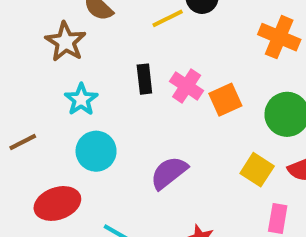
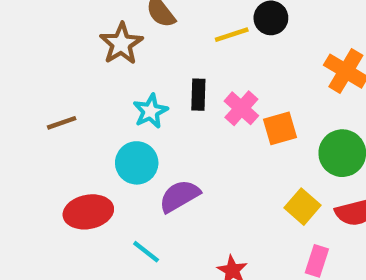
cyan star: (81, 99) -> (150, 111), moved
brown line: (23, 142) -> (62, 123), moved
purple semicircle: (169, 173) -> (179, 196), moved

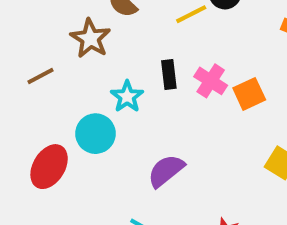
brown line: (62, 123) -> (41, 76), moved
cyan circle: (137, 163) -> (95, 134), moved
red ellipse: (88, 212) -> (49, 167), moved, turned -39

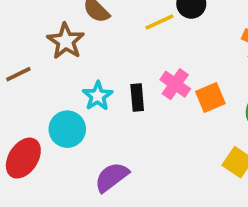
black rectangle: (169, 74) -> (137, 98), moved
purple semicircle: (166, 171) -> (112, 177), moved

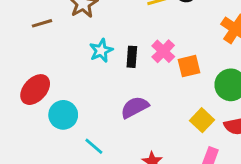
cyan circle: (67, 129) -> (63, 115), moved
purple semicircle: (112, 177) -> (135, 107), moved

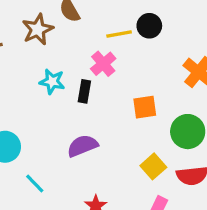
cyan star: (101, 51) -> (52, 82), turned 30
pink cross: (163, 51) -> (103, 64), moved

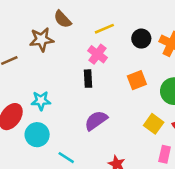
black circle: (149, 26) -> (141, 39), moved
brown star: (38, 29) -> (41, 39), turned 30
cyan star: (52, 82) -> (41, 101), moved

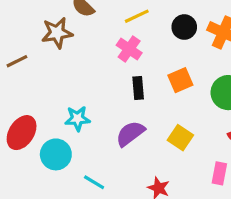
black rectangle: (88, 79) -> (138, 88), moved
cyan star: (41, 101) -> (78, 119), moved
yellow square: (154, 124) -> (180, 138), moved

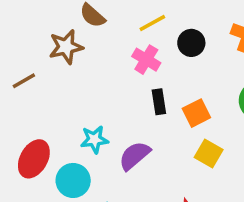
black circle: (184, 27) -> (191, 43), moved
orange square: (180, 80) -> (196, 113), moved
purple semicircle: (130, 134) -> (134, 156), moved

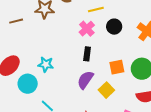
orange square: (196, 113) -> (117, 67), moved
purple semicircle: (134, 156) -> (85, 80), moved, turned -30

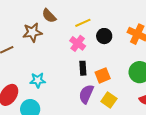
cyan star: (46, 64) -> (38, 80), moved
orange square: (117, 67) -> (103, 75), moved

